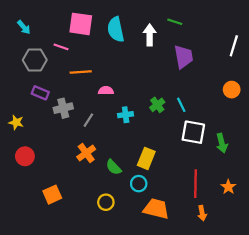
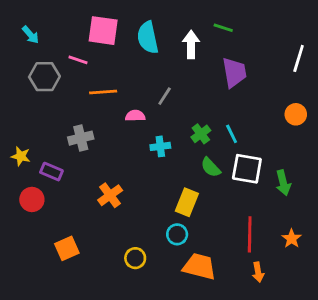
purple rectangle: (40, 93) -> (51, 172), moved
gray line: (88, 120) -> (165, 96), moved
green semicircle: (114, 167) -> (211, 167), moved

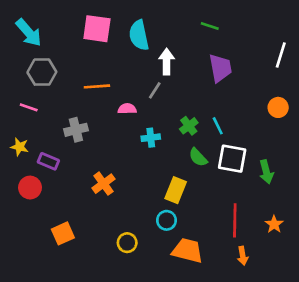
cyan arrow: (31, 35) -> (29, 33), size x1.6
white arrow: (191, 45) -> (167, 62), moved
pink line: (78, 60) -> (29, 107), moved

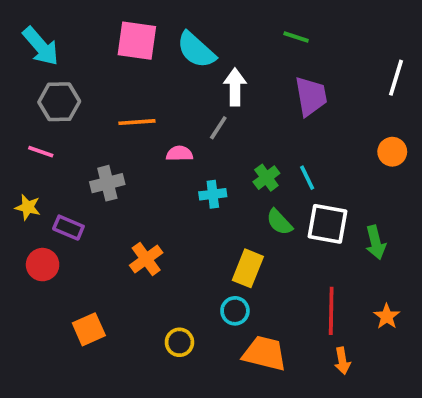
cyan semicircle: (139, 35) -> (196, 50), turned -36

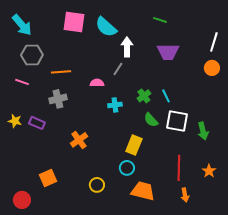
purple trapezoid: (311, 96) -> (168, 52), turned 100
orange line: (137, 122) -> (61, 72), moved
orange circle: (392, 152) -> (212, 68), moved
yellow star: (28, 207) -> (15, 121), moved
red circle: (43, 265) -> (22, 200), moved

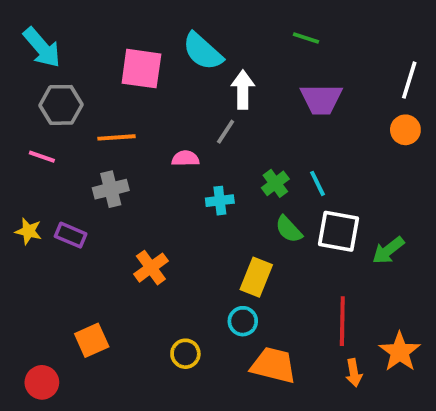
pink square: (74, 22) -> (141, 69), moved
green arrow: (203, 131) -> (388, 250), turned 66
orange star: (209, 171) -> (400, 352), moved, size x1.5

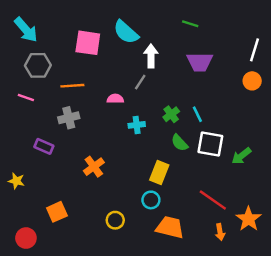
yellow star: (28, 231) -> (16, 181), moved
red line: (342, 321) -> (213, 200), turned -56

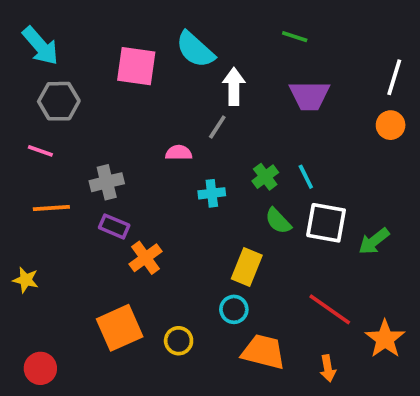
orange line: (72, 86) -> (51, 208), moved
purple rectangle: (44, 146) -> (114, 226), moved
orange square: (57, 212) -> (120, 328), moved, size x1.4
orange arrow: (220, 232) -> (328, 368), moved

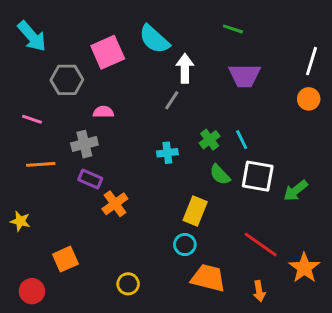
pink square: (136, 66) -> (108, 52), turned -32
gray hexagon: (59, 101) -> (67, 80), moved
pink semicircle: (179, 153) -> (103, 112), moved
orange square: (120, 328) -> (65, 259), moved, size x0.7
yellow circle: (179, 341) -> (128, 284), moved

